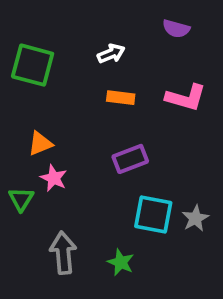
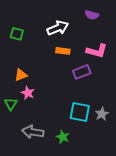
white arrow: (111, 54) -> (58, 28), size x1.5
green square: (33, 65) -> (17, 34), size x0.6
purple rectangle: (130, 159) -> (82, 72), moved
gray arrow: (63, 253) -> (33, 132), turned -75

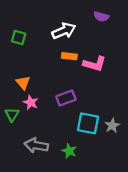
pink L-shape: (97, 51) -> (95, 64), moved
purple rectangle: (82, 72) -> (66, 98), moved
orange triangle: (21, 75) -> (23, 83), turned -48

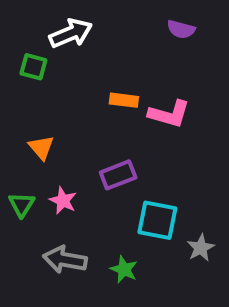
white arrow: (64, 31) -> (71, 33), moved
pink star: (31, 102) -> (63, 201), moved
gray star: (112, 126) -> (201, 248), moved

